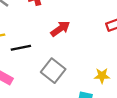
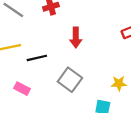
red arrow: (60, 29) -> (76, 38), turned 126

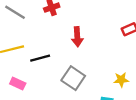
pink rectangle: (22, 89) -> (18, 84), moved

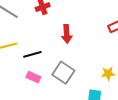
pink rectangle: (18, 84) -> (33, 77), moved

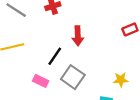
black line: (32, 54) -> (55, 56), moved, turned -42

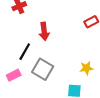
pink rectangle: (41, 81) -> (14, 75), turned -48

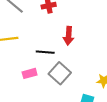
black line: (25, 52) -> (45, 52), turned 54

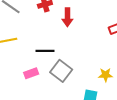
red arrow: (69, 36) -> (67, 17), moved

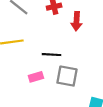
gray square: (61, 71) -> (67, 76), turned -30

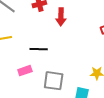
gray square: (67, 76) -> (54, 81), moved

